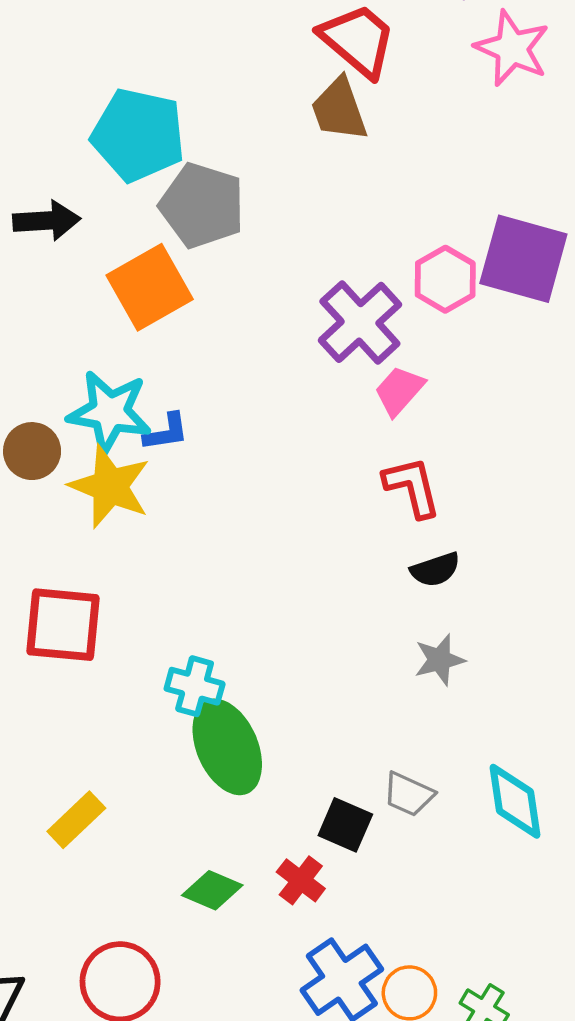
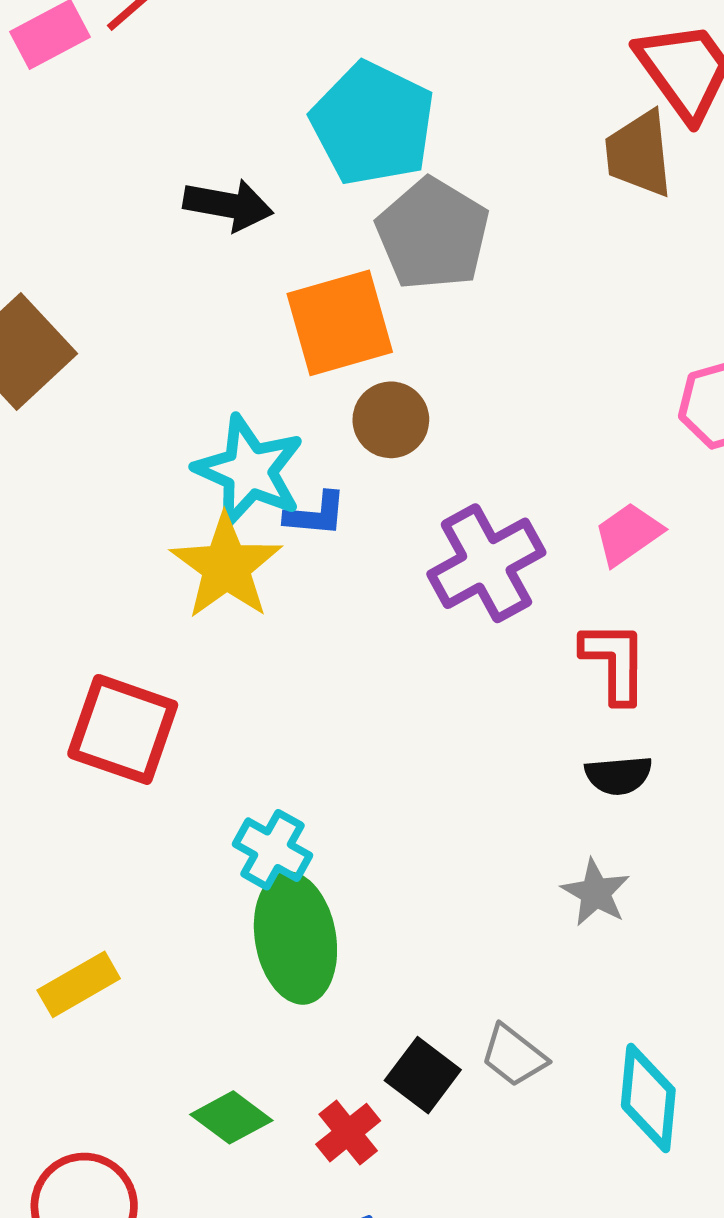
purple cross: (360, 322) -> (486, 563), moved
brown circle: (32, 451) -> (391, 420), moved
gray star: (440, 660) -> (596, 893), turned 30

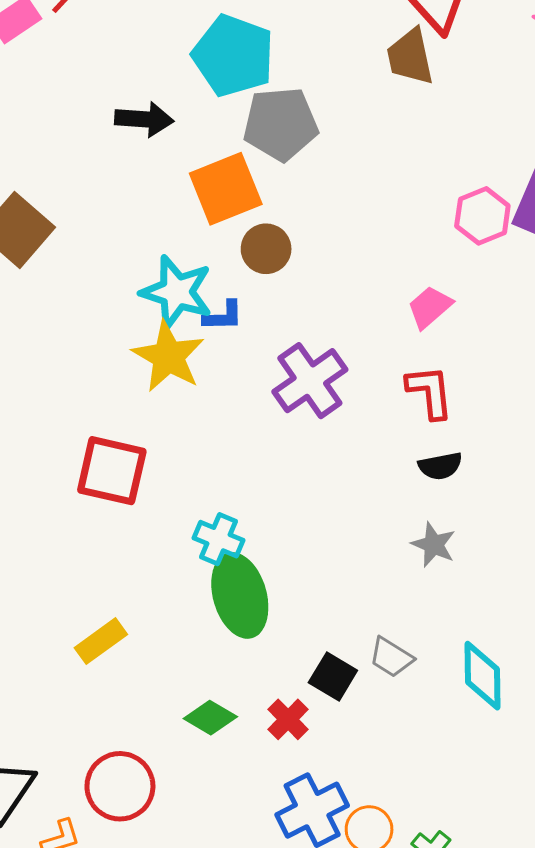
gray pentagon: (433, 234) -> (281, 124), turned -30
purple cross: (486, 563) -> (310, 381), moved

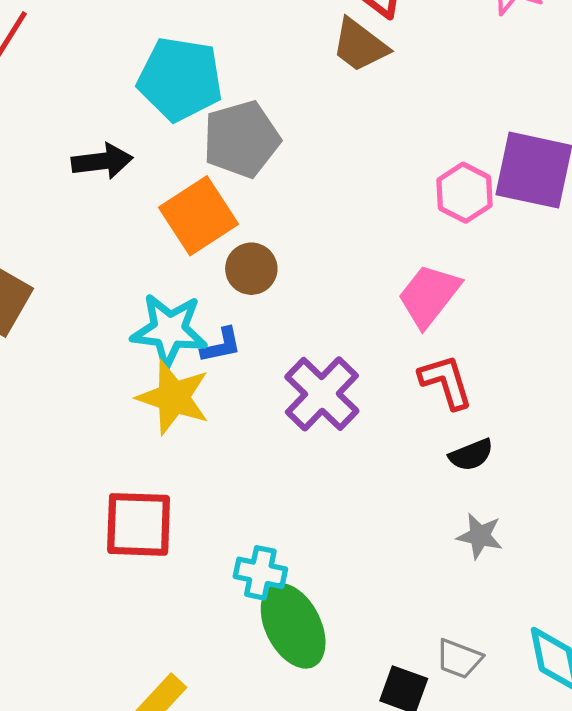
brown trapezoid: (410, 57) -> (360, 45), turned -30
pink trapezoid: (430, 307) -> (429, 296), size x1.4

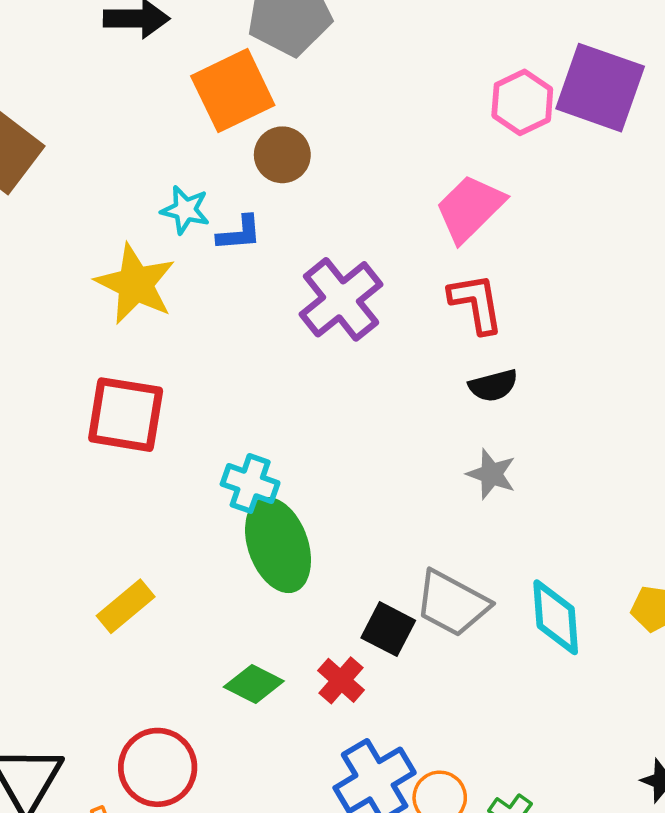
cyan star: (169, 330) -> (185, 210), size x0.6
yellow star: (173, 397) -> (135, 284), moved
gray trapezoid: (459, 659) -> (452, 603), size x1.5

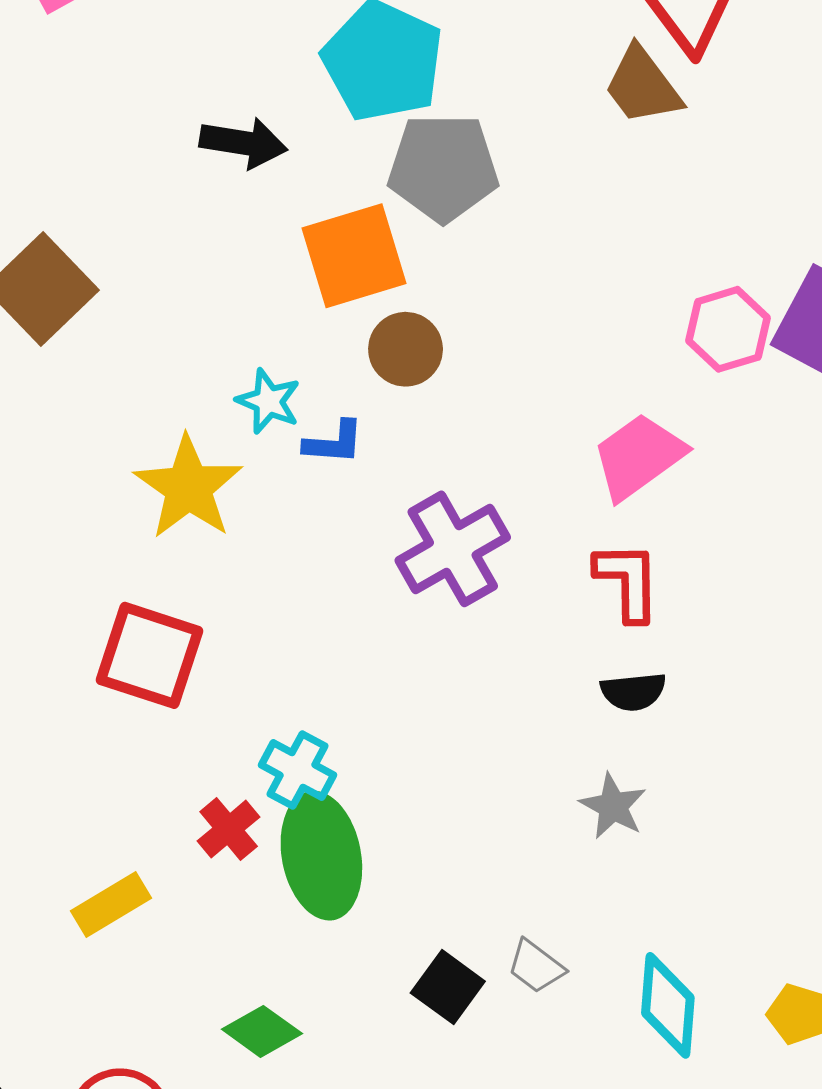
gray trapezoid: (452, 603) -> (536, 966), size x0.6
red cross: (341, 680) -> (229, 829), moved

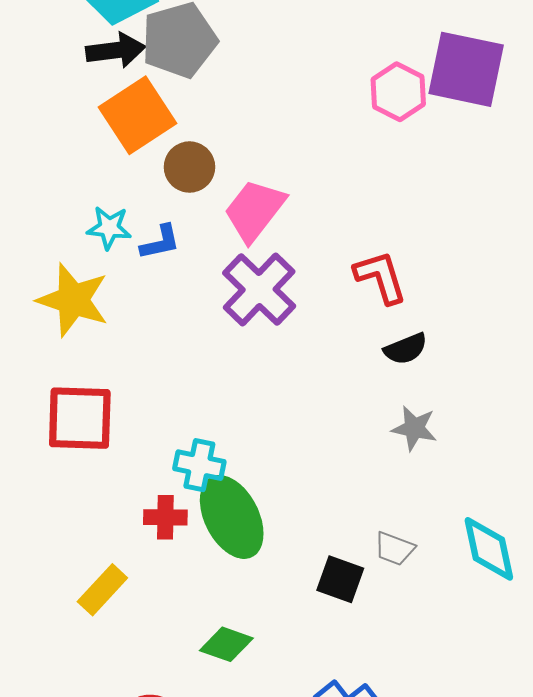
black arrow: (243, 143) -> (116, 50), moved
pink trapezoid: (639, 456) -> (255, 210), moved
red cross: (229, 829) -> (165, 517), turned -33

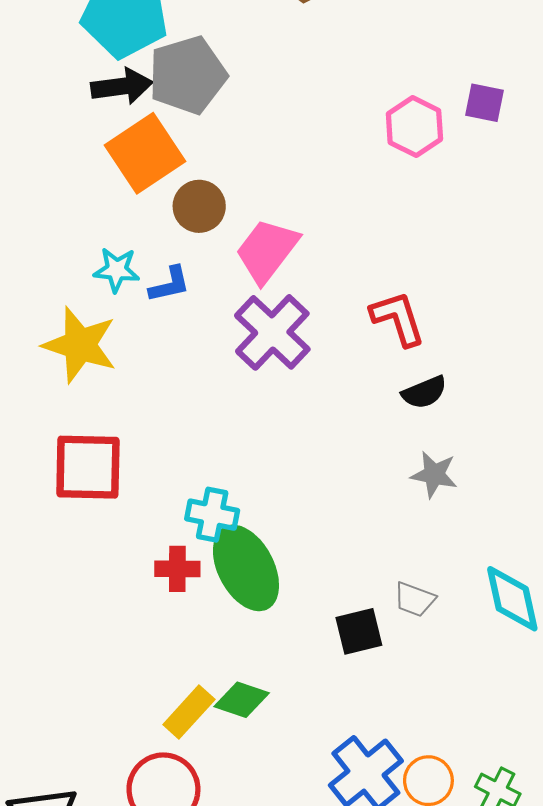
purple square: (466, 69) -> (484, 103), size x0.5
black square: (340, 579) -> (359, 631), turned -33
yellow rectangle: (102, 590) -> (189, 712), moved

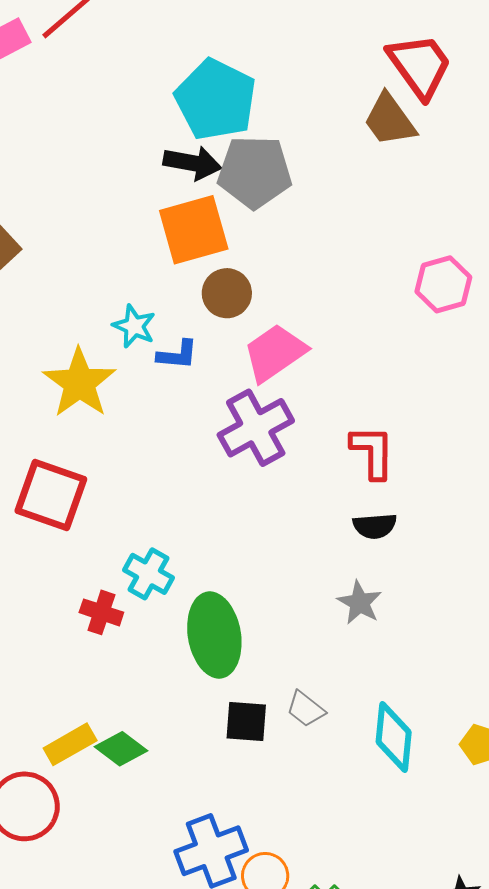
green ellipse: (246, 568) -> (214, 635), moved

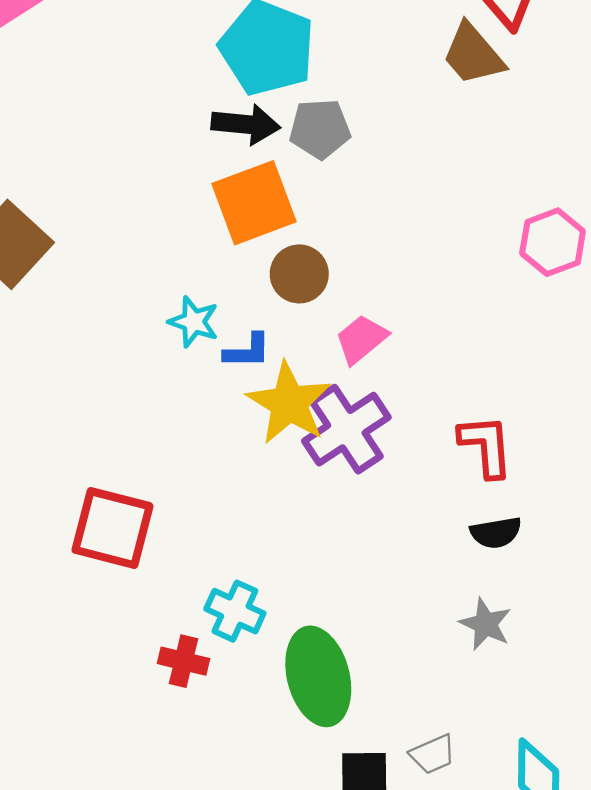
gray pentagon: (255, 172) -> (320, 129), size x0.7
pink trapezoid: (275, 353) -> (361, 339), size x0.7
yellow star: (79, 383) -> (289, 403), moved
gray trapezoid: (306, 709) -> (433, 754), turned -57

